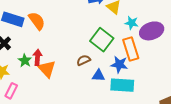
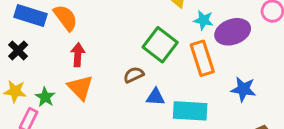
red arrow: (37, 57) -> (78, 55), moved
green star: (25, 60) -> (45, 97), moved
blue star: (119, 65) -> (243, 89), moved

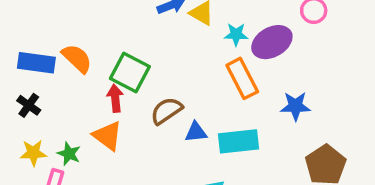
green square: (160, 45) -> (130, 72), moved
red arrow: (78, 55) -> (115, 98), moved
brown semicircle: (134, 75) -> (166, 111), size x1.4

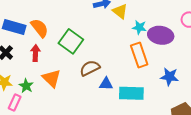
purple ellipse: (272, 42) -> (161, 35), turned 30
red arrow: (115, 98) -> (35, 53), moved

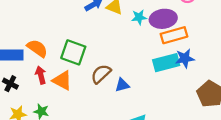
orange rectangle: (139, 55) -> (174, 35), moved, turned -70
orange triangle: (51, 78) -> (62, 80), moved
cyan rectangle: (131, 93) -> (166, 63), moved

